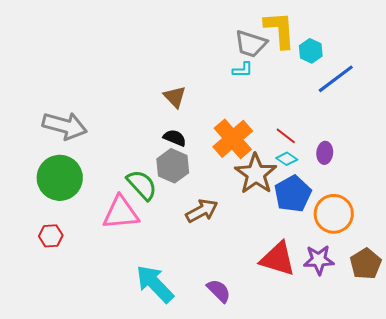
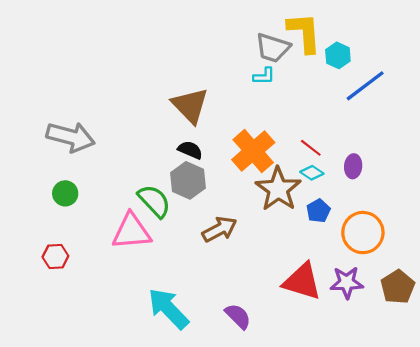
brown triangle: (175, 97) -> (190, 105), size x1.5
green circle: (60, 178) -> (65, 193), size x0.5
blue pentagon: (293, 194) -> (318, 211), size x0.6

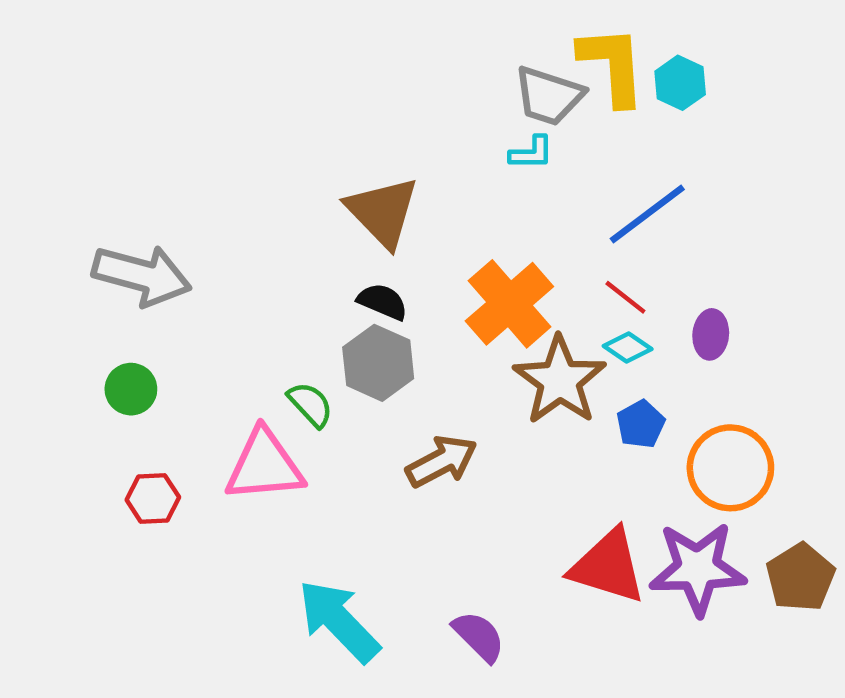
cyan hexagon: (338, 55) -> (680, 83), moved
blue line: (365, 86) -> (647, 214), moved
green semicircle: (154, 201) -> (310, 404), size x0.7
red hexagon: (55, 256) -> (153, 498), moved
purple star: (347, 283) -> (698, 569), size x1.4

